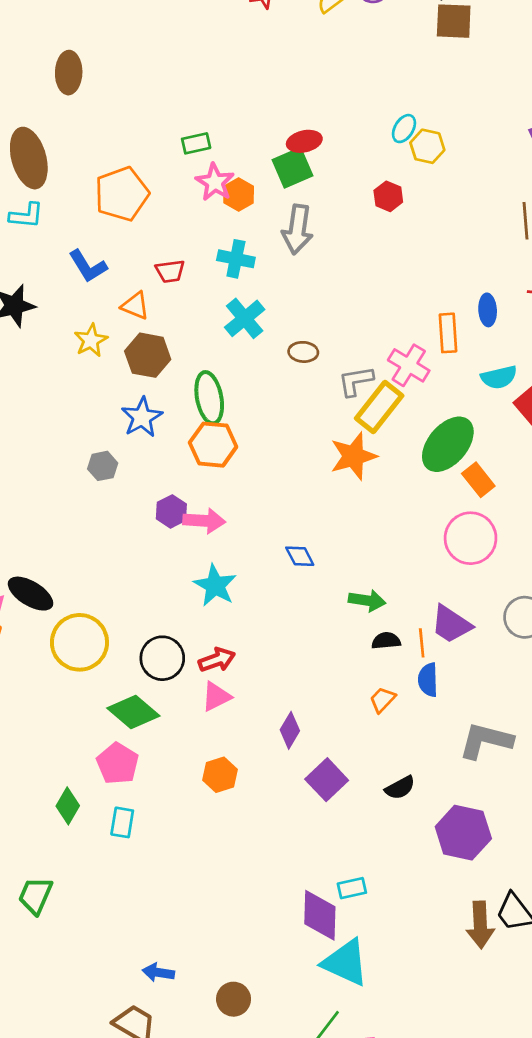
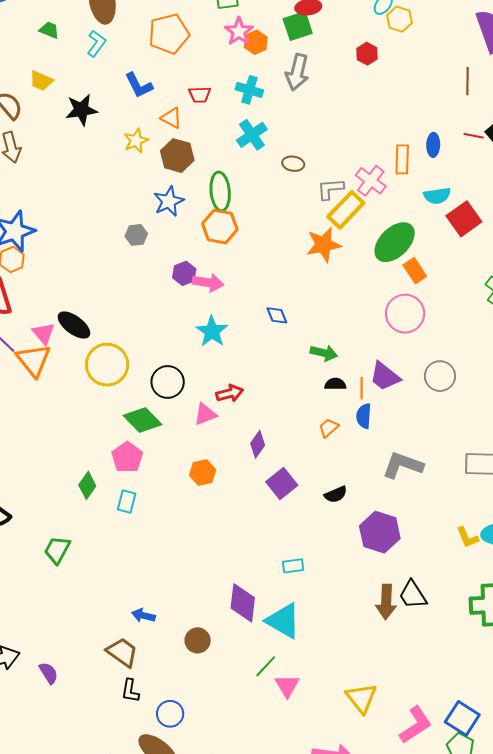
cyan L-shape: (26, 215) -> (96, 43), turned -64
red arrow: (217, 660) -> (230, 393), moved
purple diamond: (320, 915) -> (243, 603), moved

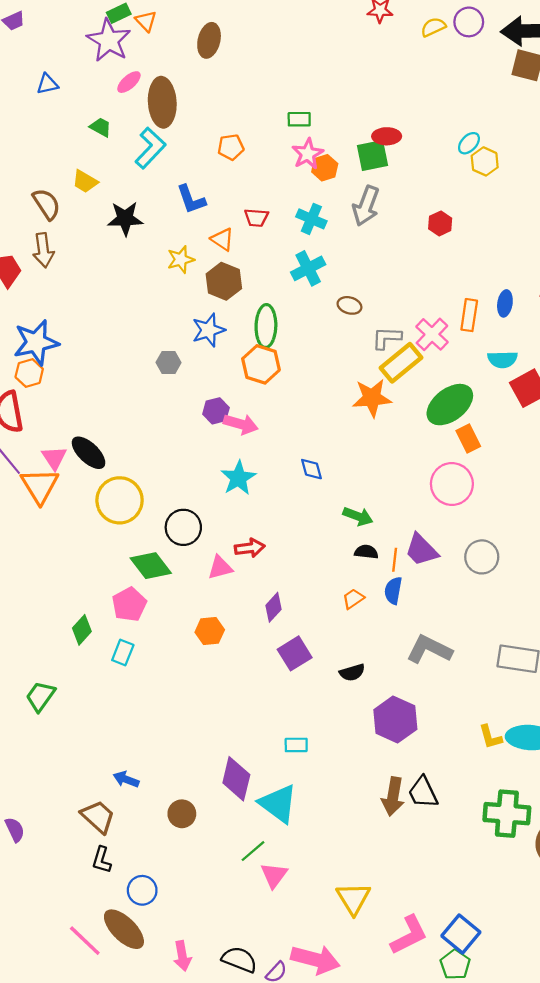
orange pentagon: (169, 34) -> (231, 147), size x0.6
cyan L-shape: (96, 43) -> (150, 148), size x1.4
red hexagon: (367, 54) -> (440, 223), moved

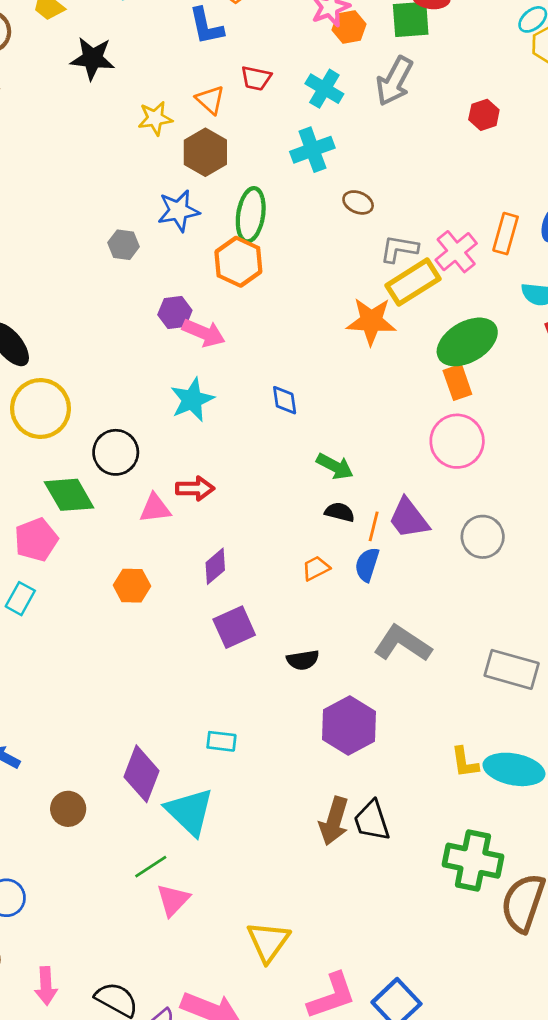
blue L-shape: (191, 199) -> (206, 26), moved
orange rectangle: (468, 438) -> (457, 382), moved

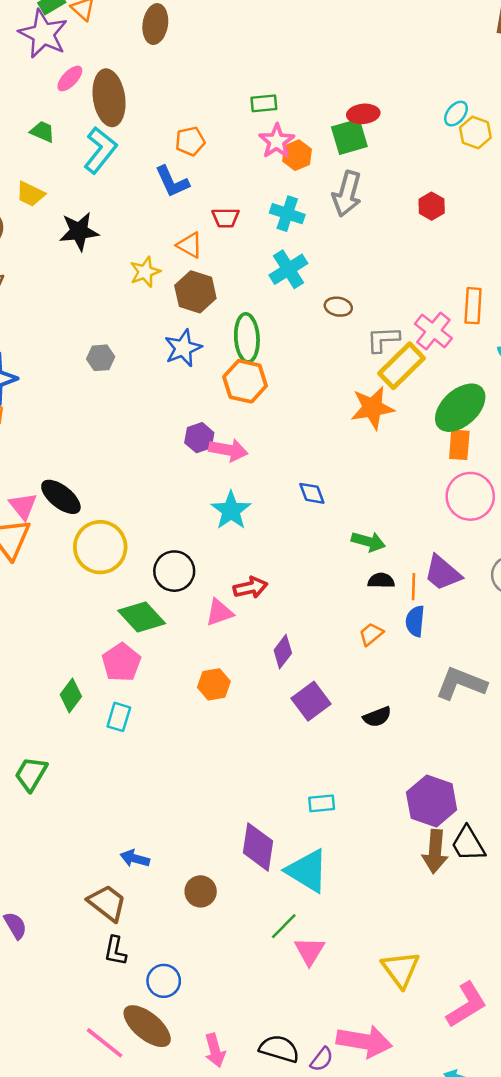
gray hexagon: (123, 245) -> (101, 358), moved
orange rectangle: (457, 382) -> (459, 445), turned 36
purple hexagon: (349, 726) -> (432, 801), moved

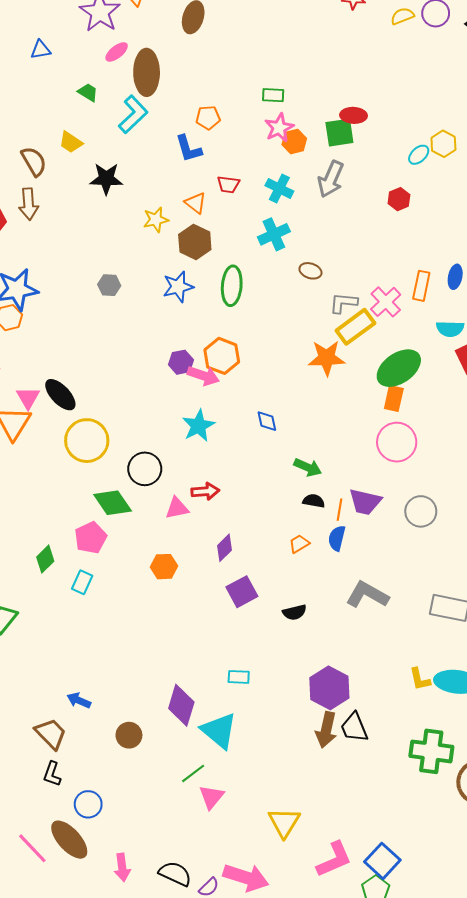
cyan ellipse: (456, 114) -> (419, 155), moved
orange hexagon: (245, 381) -> (222, 356), moved
purple trapezoid: (443, 573) -> (365, 502), turned -36

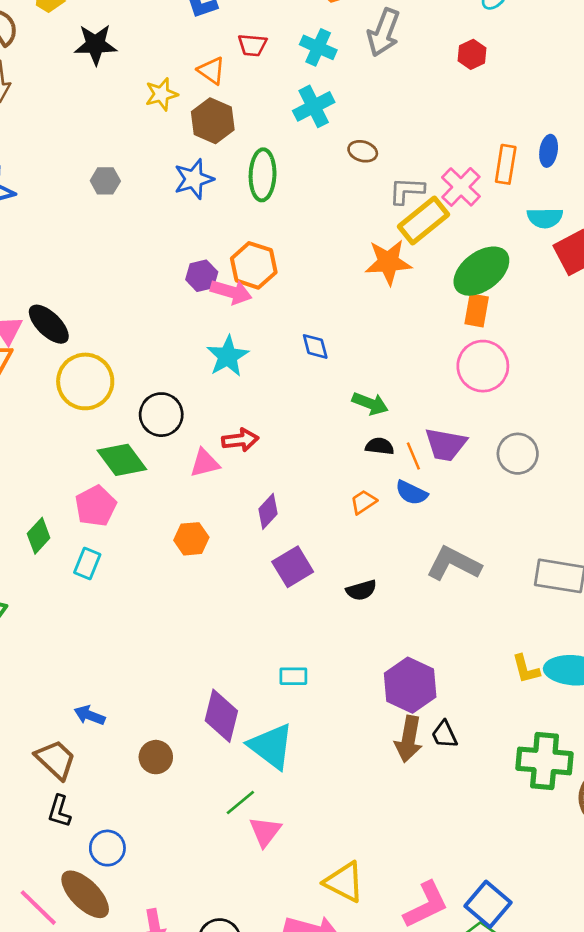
orange line: (340, 510) -> (413, 456), turned -30
blue semicircle: (337, 538) -> (411, 493), turned -75
black trapezoid: (354, 727) -> (444, 734), size x0.7
yellow triangle: (284, 823) -> (344, 882), moved, turned -32

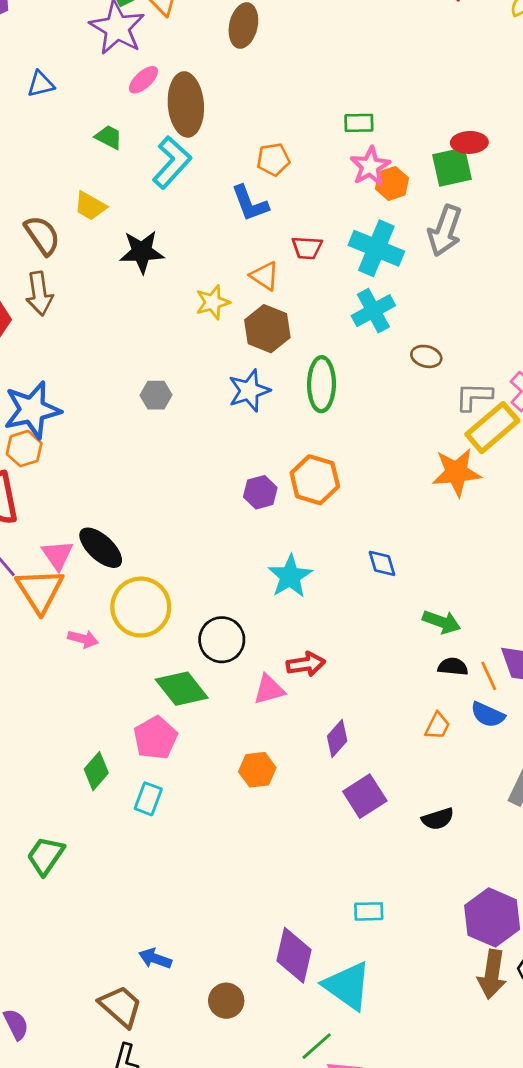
cyan cross: (318, 47) -> (376, 248), size x1.4
pink arrow: (231, 292) -> (83, 639), moved, size x0.7
orange trapezoid: (363, 502) -> (437, 726), turned 152

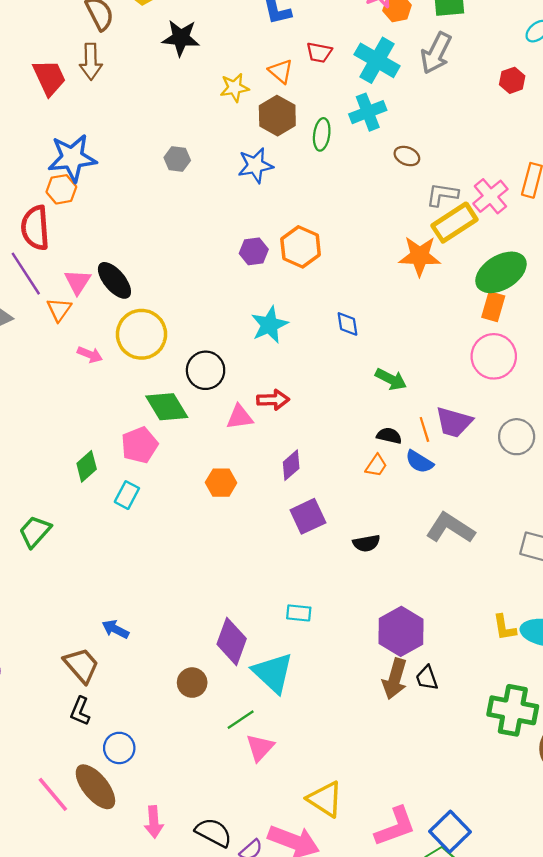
green ellipse: (321, 384) -> (322, 134), moved, size x0.7
orange triangle: (40, 591) -> (59, 310), size x0.6
black semicircle: (453, 667) -> (389, 436), moved
brown circle: (226, 1001) -> (192, 683), moved

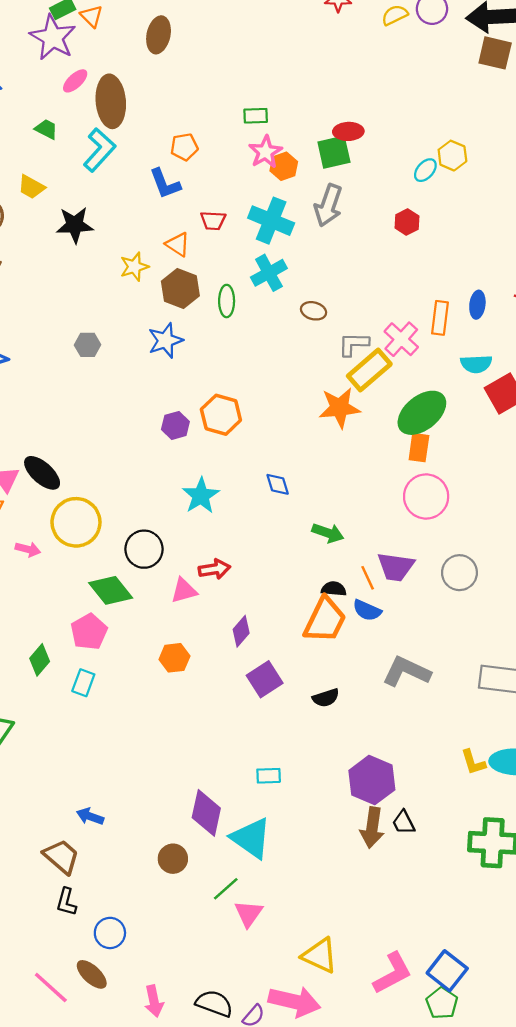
orange trapezoid: (376, 466) -> (325, 620), size x2.0
brown ellipse: (95, 787) -> (92, 974), size x0.7

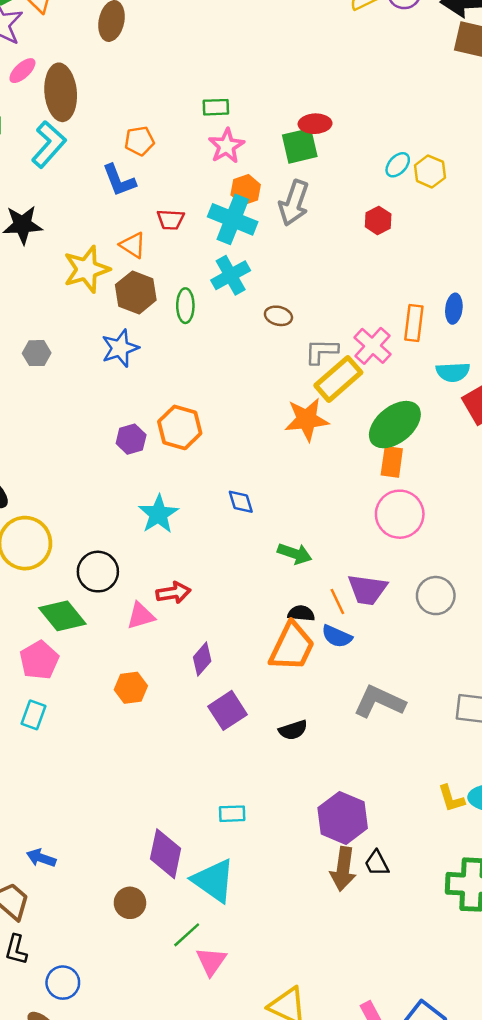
yellow hexagon: (452, 156) -> (430, 171), moved
orange hexagon: (284, 166) -> (246, 190), moved
yellow star: (134, 267) -> (86, 269), size x1.5

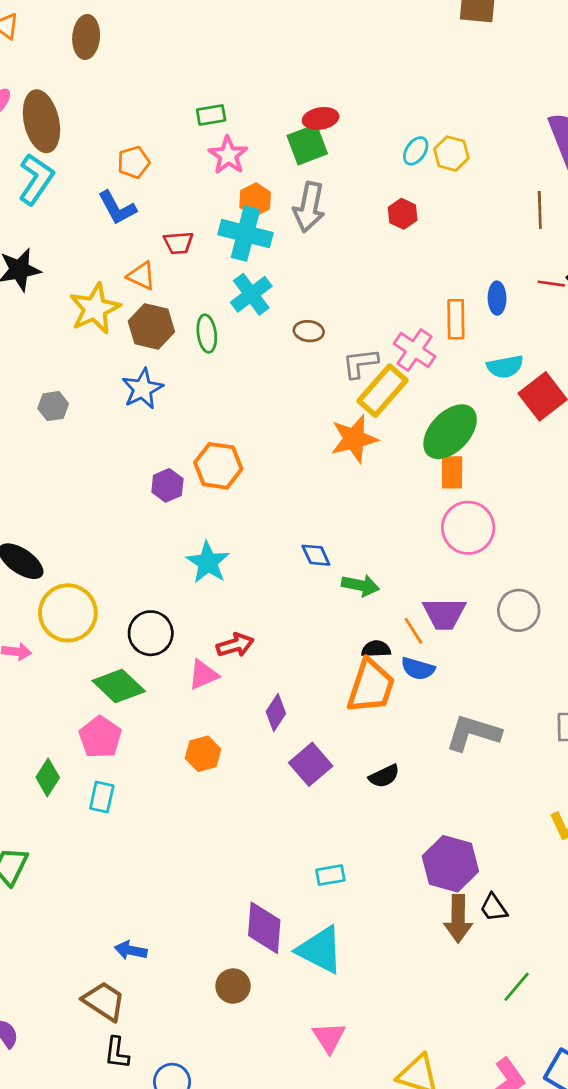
blue diamond: (241, 502) -> (316, 555), moved
green line: (187, 935) -> (517, 987), moved

